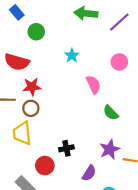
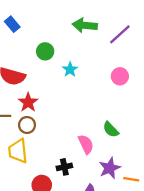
green circle: (36, 32) -> (45, 51), moved
pink semicircle: (93, 85) -> (86, 144), moved
red star: (32, 87) -> (28, 102), turned -30

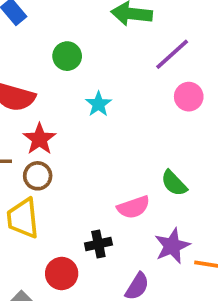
purple line: (120, 34) -> (172, 54), moved
cyan star: (70, 69) -> (98, 104), moved
pink semicircle: (86, 144) -> (133, 207), turned 96

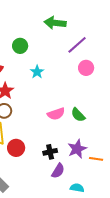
pink semicircle: (133, 207) -> (56, 114), moved
black cross: (98, 244) -> (50, 152), moved
red circle: (62, 273) -> (16, 148), moved

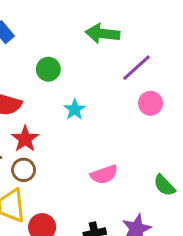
green semicircle: (78, 115) -> (164, 185), moved

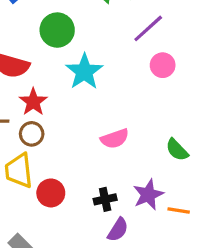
green circle: (48, 69) -> (57, 30), size x1.4
cyan star: (75, 109) -> (84, 72), size x1.6

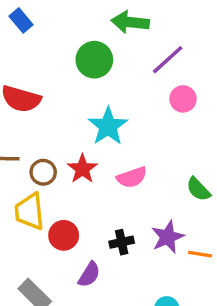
green circle: (57, 30) -> (94, 60), moved
cyan star: (84, 72) -> (108, 126), moved
red star: (33, 102) -> (82, 169), moved
purple semicircle: (118, 230) -> (89, 275), moved

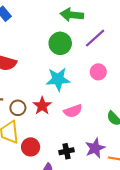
green circle: (94, 60) -> (60, 43), moved
pink circle: (183, 99) -> (98, 72), moved
cyan star: (108, 126) -> (58, 79), turned 30

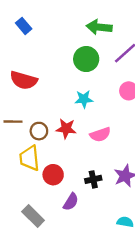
cyan star: (58, 79) -> (84, 99), size x0.7
red star: (42, 106) -> (66, 129), turned -30

